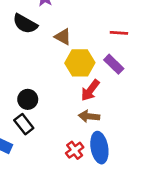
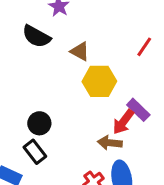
red line: (119, 33) -> (144, 47), turned -60
purple rectangle: (114, 64) -> (138, 110), moved
red arrow: (90, 90) -> (123, 122), moved

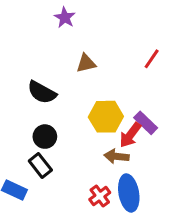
black semicircle: (36, 36) -> (42, 92), moved
brown triangle: (80, 51) -> (86, 63), turned -42
yellow hexagon: (99, 81) -> (106, 117), moved

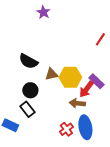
brown triangle: (86, 63) -> (51, 74), moved

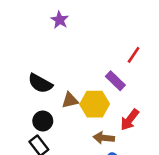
purple rectangle: (96, 81) -> (115, 81), moved
red arrow: (86, 89) -> (130, 120), moved

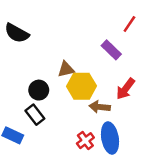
black semicircle: (40, 83) -> (17, 33), moved
yellow hexagon: (95, 104) -> (82, 86), moved

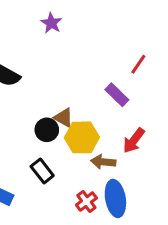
brown triangle: (66, 69) -> (64, 118), turned 42
black circle: (39, 90) -> (47, 130), moved
black rectangle: (35, 115) -> (42, 171), moved

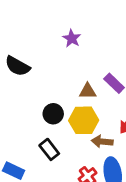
purple star: (51, 23) -> (72, 38), moved
brown triangle: (64, 118) -> (88, 91), moved, turned -30

